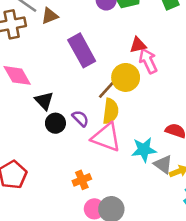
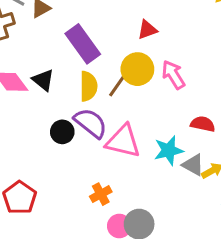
pink arrow: (148, 61) -> (173, 75), moved
black triangle: (44, 101) -> (43, 80), moved
yellow semicircle: (111, 111) -> (88, 86), moved
purple semicircle: (80, 118) -> (91, 123), size x1.6

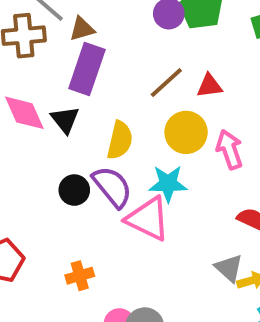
purple rectangle: (83, 44) -> (87, 69), moved, turned 42
brown line: (119, 83) -> (166, 83), moved
cyan star: (169, 150) -> (168, 184), moved
orange cross: (101, 194) -> (80, 276), moved

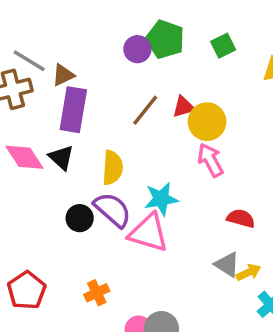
yellow circle: (186, 132) -> (207, 122), moved

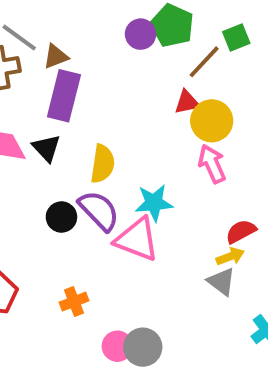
brown line: (145, 110) -> (204, 62), moved
red semicircle: (241, 218) -> (241, 231), turned -48
yellow arrow: (248, 272) -> (230, 256), moved

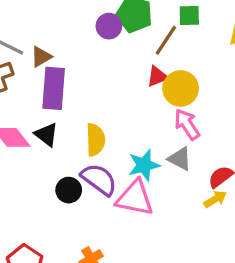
green square: (236, 38) -> (189, 15), turned 30
gray triangle: (221, 282) -> (180, 159), moved

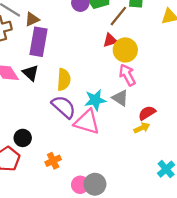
black circle: (69, 190) -> (23, 138), moved

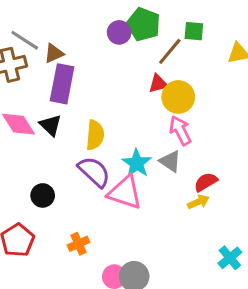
cyan star: (95, 100) -> (137, 163), turned -30
black circle: (23, 138) -> (43, 195), moved

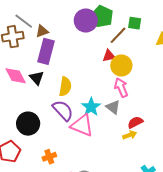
purple circle: (119, 32) -> (86, 21), size x1.5
black circle: (43, 195) -> (28, 124), size x1.5

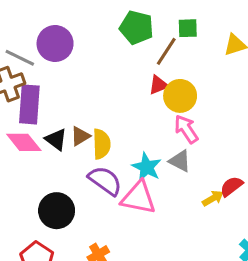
purple circle: (86, 21) -> (55, 44), moved
brown triangle: (42, 31) -> (80, 136), moved
purple rectangle: (46, 51) -> (29, 104), moved
red semicircle: (135, 122) -> (231, 186), moved

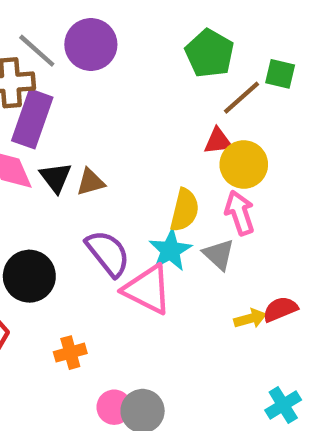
yellow semicircle: (102, 144) -> (185, 210), moved

